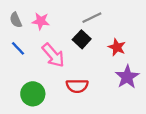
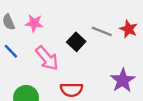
gray line: (92, 18) -> (102, 31), moved, turned 48
red star: (117, 47) -> (129, 29), moved

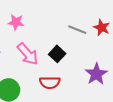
black square: (76, 42) -> (57, 54), moved

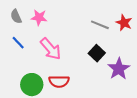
black square: (57, 54) -> (97, 53), moved
red semicircle: (50, 83) -> (59, 81), moved

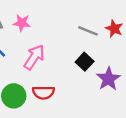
pink arrow: (51, 49) -> (34, 57), turned -105

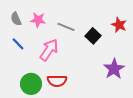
gray line: (88, 31) -> (66, 27), moved
black square: (85, 62) -> (93, 36), moved

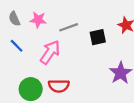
gray line: (66, 27) -> (69, 27), turned -42
black square: (93, 36) -> (98, 37), turned 35

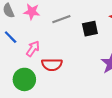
pink arrow: (50, 52) -> (33, 49), moved, size x0.7
red semicircle: (59, 86) -> (52, 65), moved

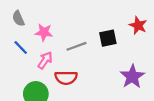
pink star: (32, 12) -> (44, 32), moved
gray line: (61, 19) -> (76, 46), moved

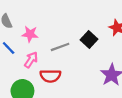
black square: (108, 38) -> (89, 39), turned -35

